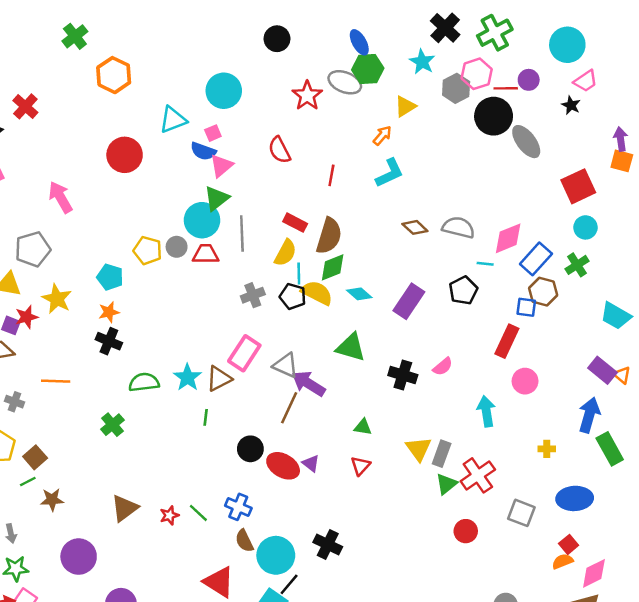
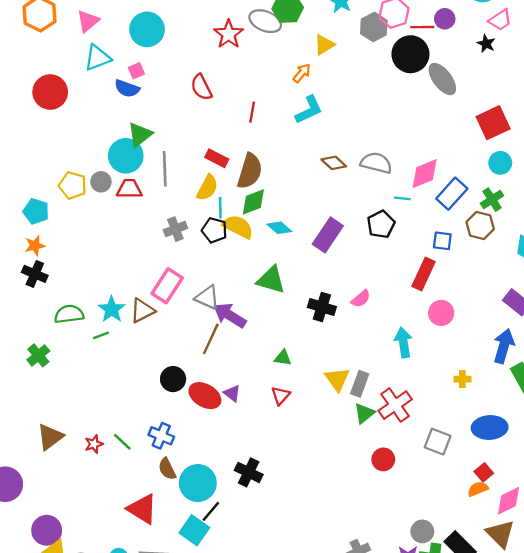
pink triangle: (221, 166) -> (88, 21), moved
brown hexagon: (543, 292) -> (480, 225), moved
green line: (206, 417) -> (101, 335), moved, turned 63

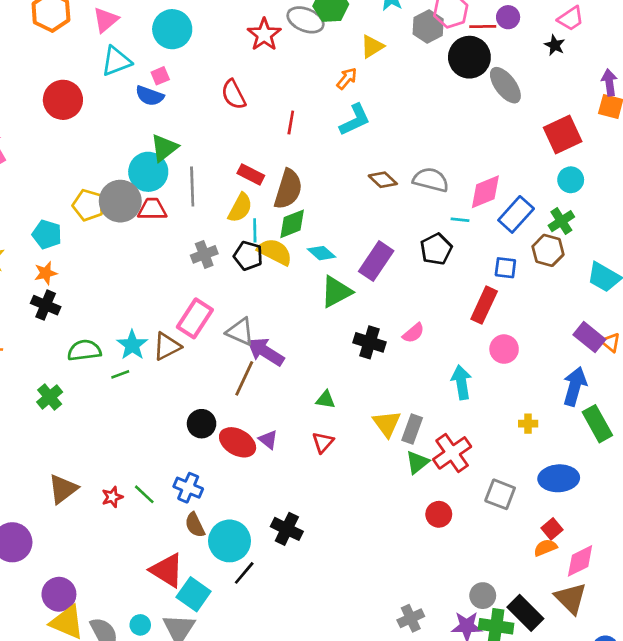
gray circle: (101, 182) -> (120, 201), size x1.8
green triangle: (271, 280) -> (336, 292), moved, turned -44
cyan square: (194, 530) -> (194, 594), moved

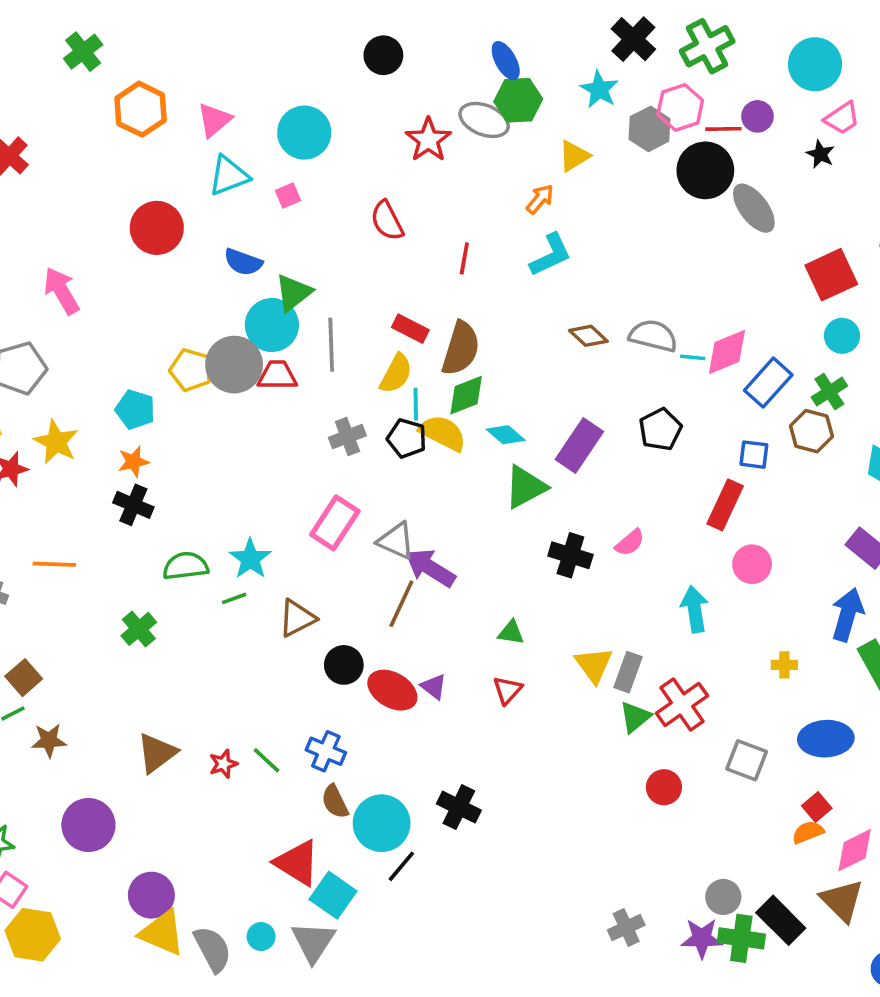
blue semicircle: (150, 96) -> (243, 262), moved
cyan line: (460, 220) -> (693, 357), moved
brown triangle: (167, 346) -> (297, 618), moved

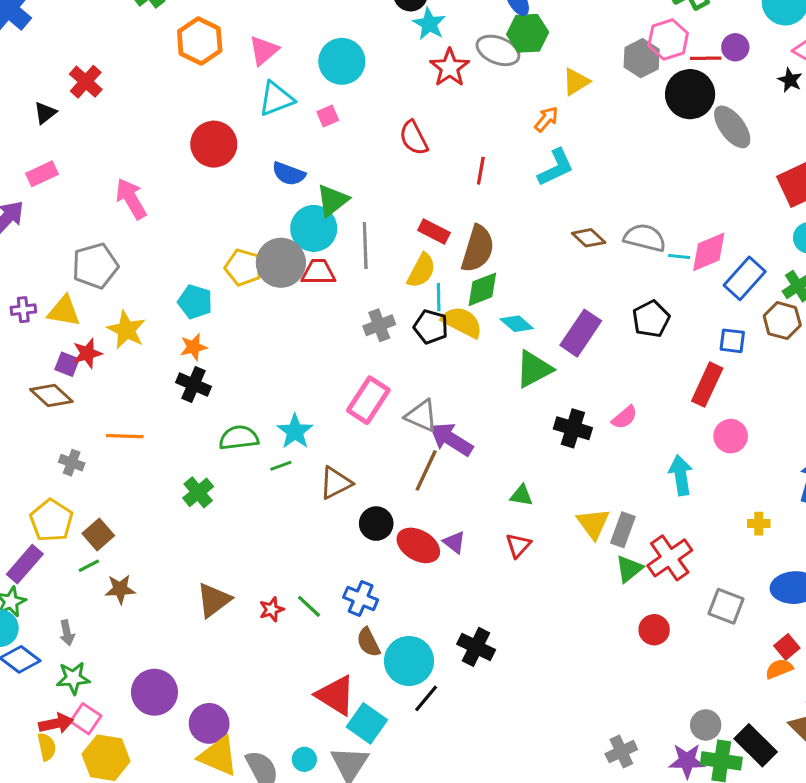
cyan star: (599, 89) -> (429, 24), moved
purple circle: (88, 825) -> (154, 692), moved

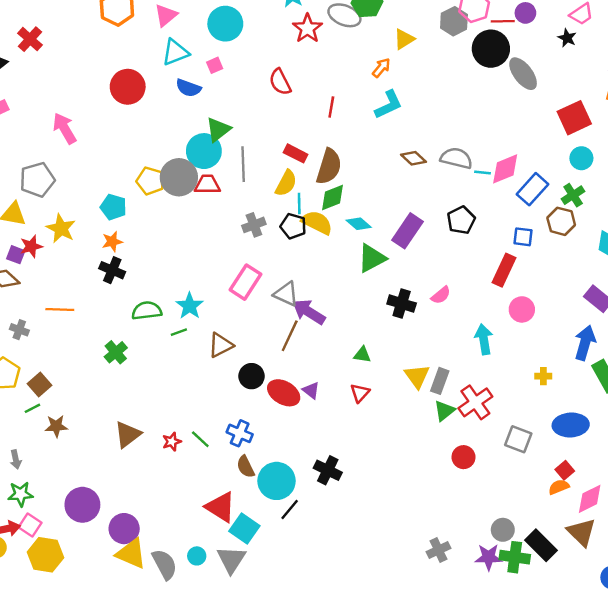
blue semicircle: (289, 174) -> (188, 88), moved

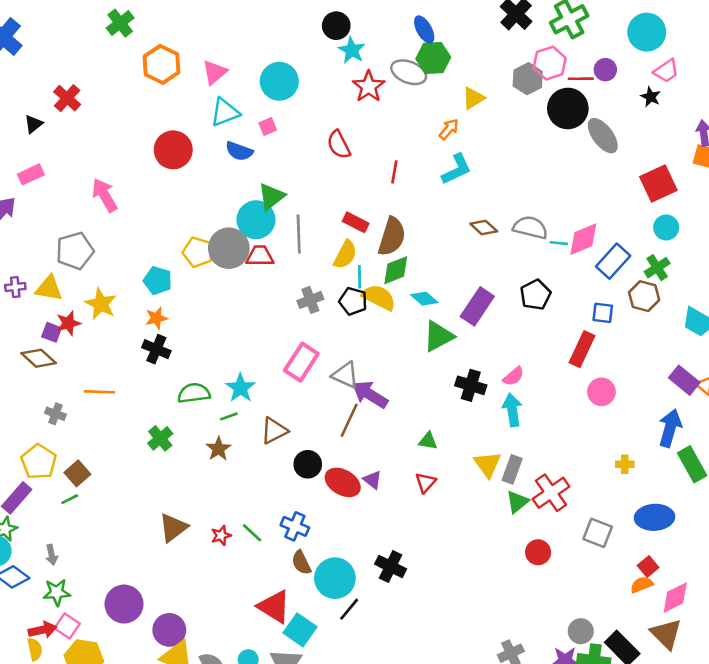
cyan arrow: (484, 339) -> (512, 410), moved
brown star: (56, 426) -> (218, 449), moved, turned -30

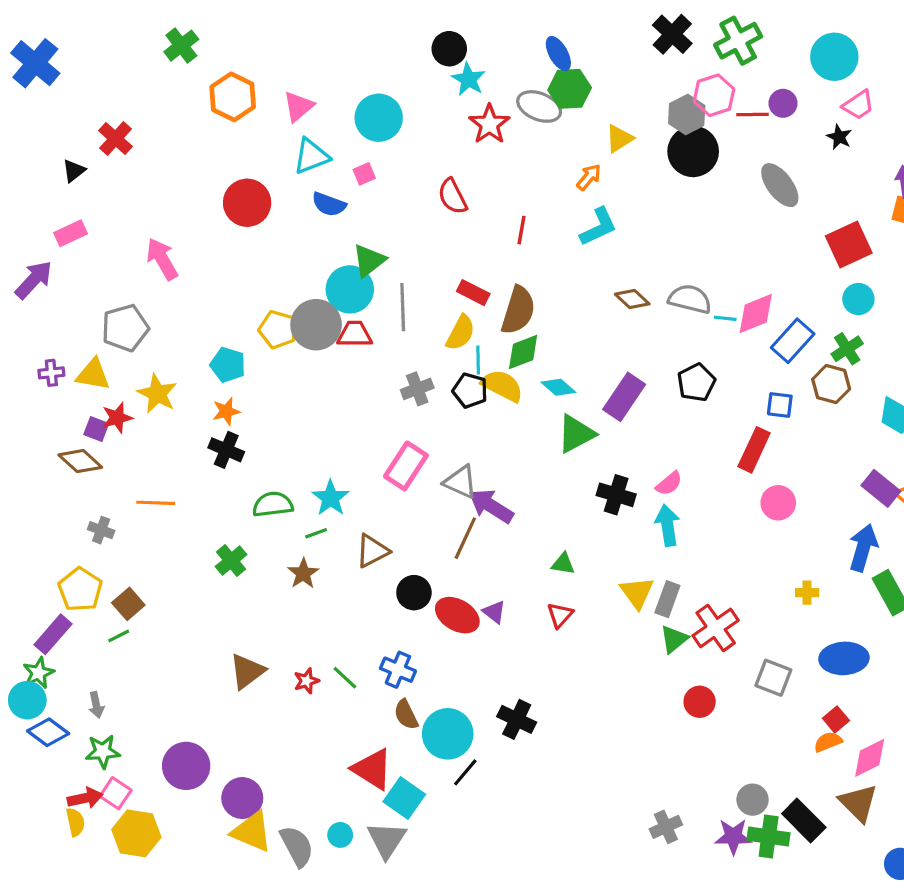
black circle: (568, 108) -> (693, 151), moved

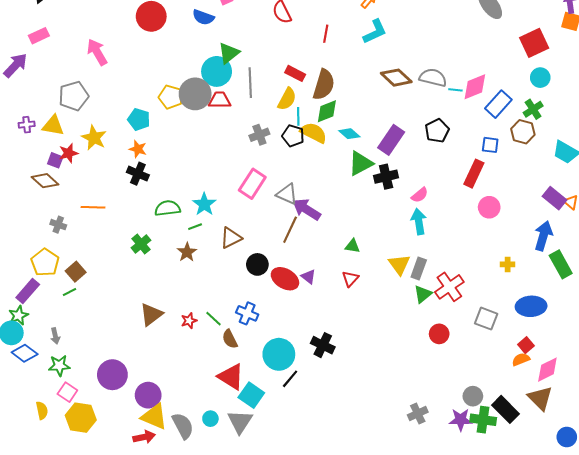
brown diamond: (632, 299) -> (396, 78), size x1.4
orange star: (226, 411) -> (138, 149), turned 30
black cross: (616, 495) -> (386, 177), moved, turned -30
brown semicircle: (406, 715) -> (230, 339), moved
red arrow: (85, 798) -> (144, 437), moved

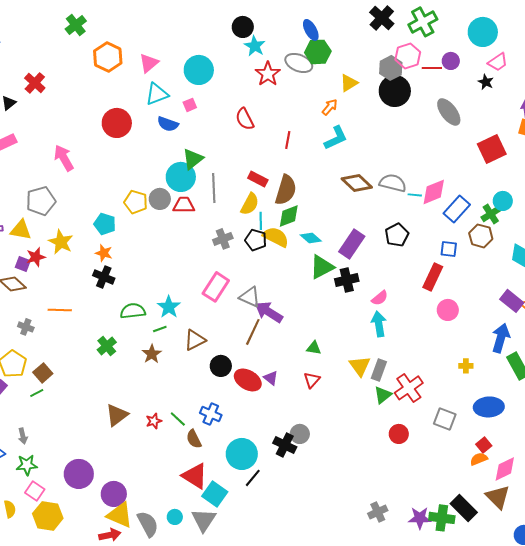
cyan circle: (540, 78) -> (503, 201), moved
gray circle: (195, 94) -> (160, 199), size x0.7
gray circle: (473, 396) -> (300, 434), moved

